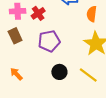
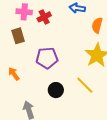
purple pentagon: (49, 41) -> (47, 58), moved
black circle: (59, 72) -> (56, 90), moved

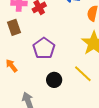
purple pentagon: (47, 58) -> (44, 48), turned -30

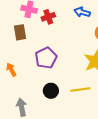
yellow line: (83, 74) -> (80, 89), turned -60

